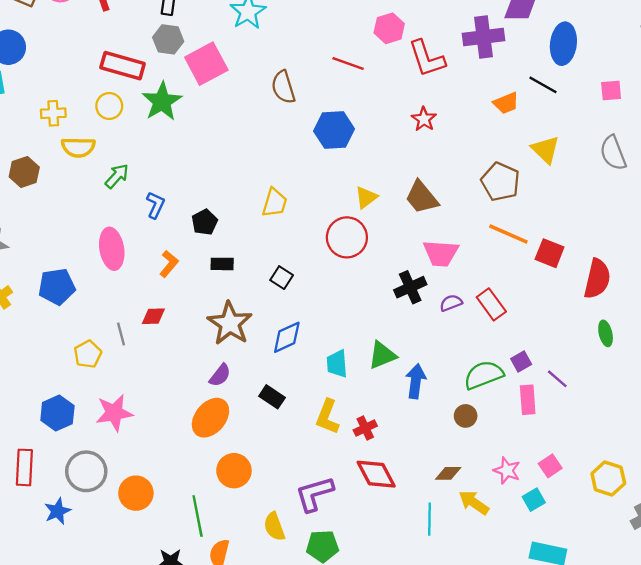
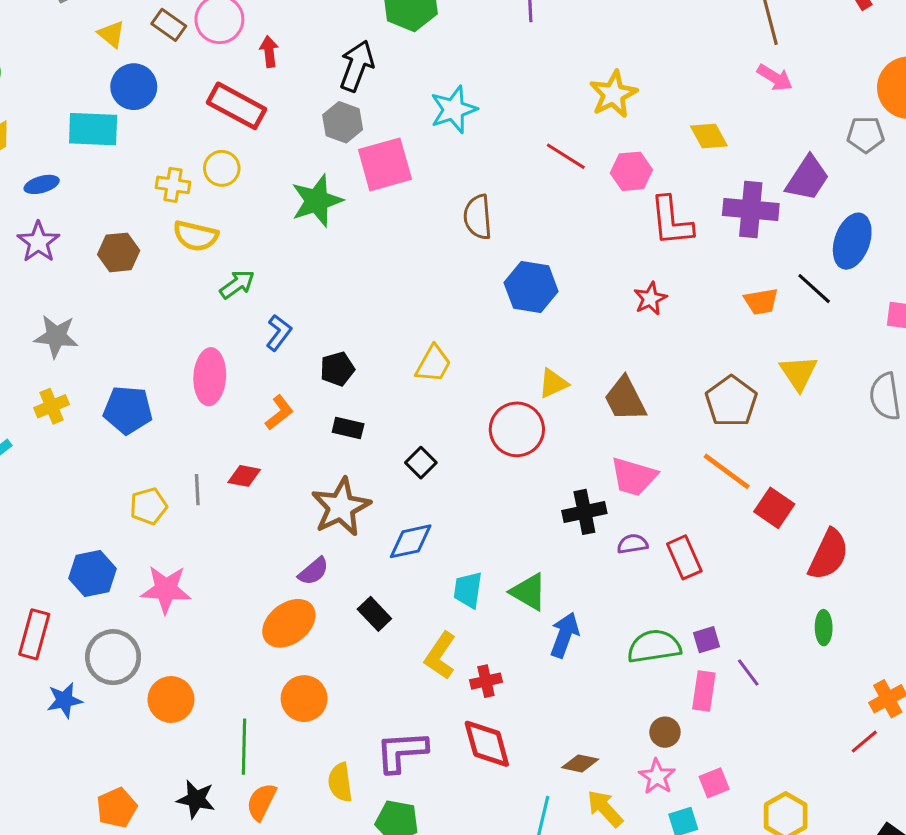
red line: (348, 64) -> (566, 156), moved
red rectangle: (123, 66) -> (237, 106), moved
yellow circle: (109, 106) -> (222, 168), moved
green triangle: (382, 355) -> (529, 592), turned 40
brown circle: (466, 416) -> (665, 732), moved

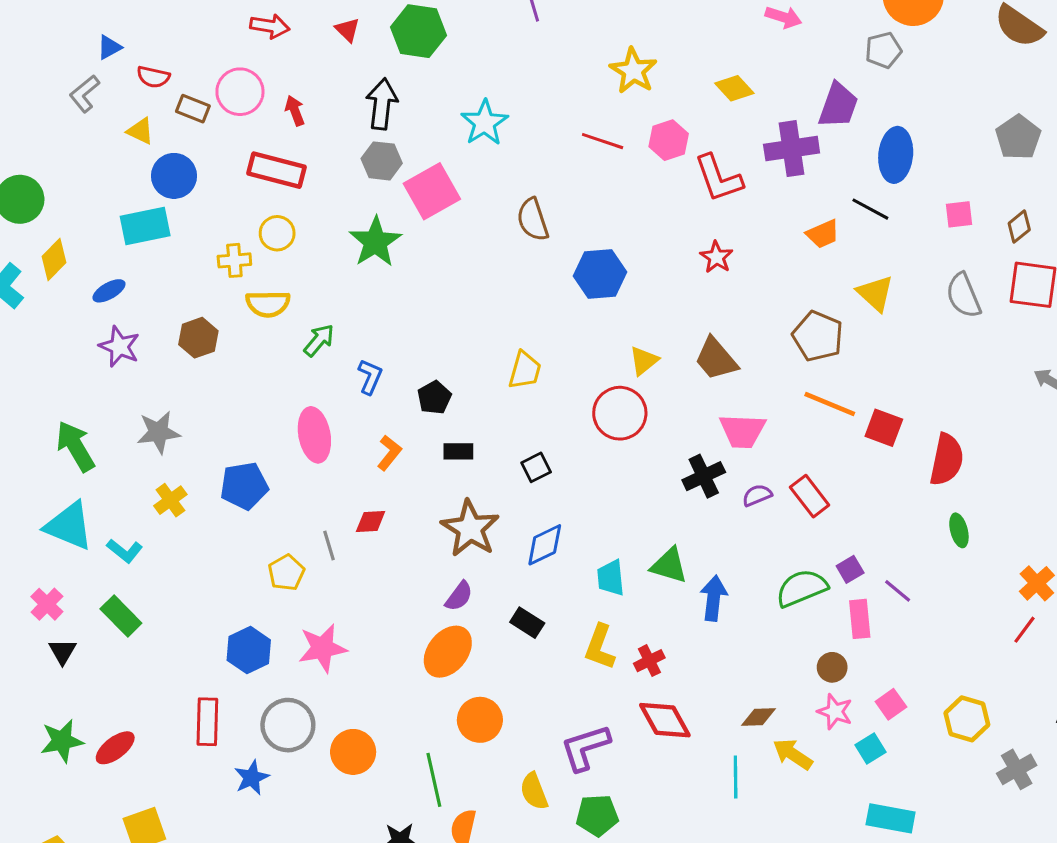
black square: (421, 463) -> (536, 467), turned 32

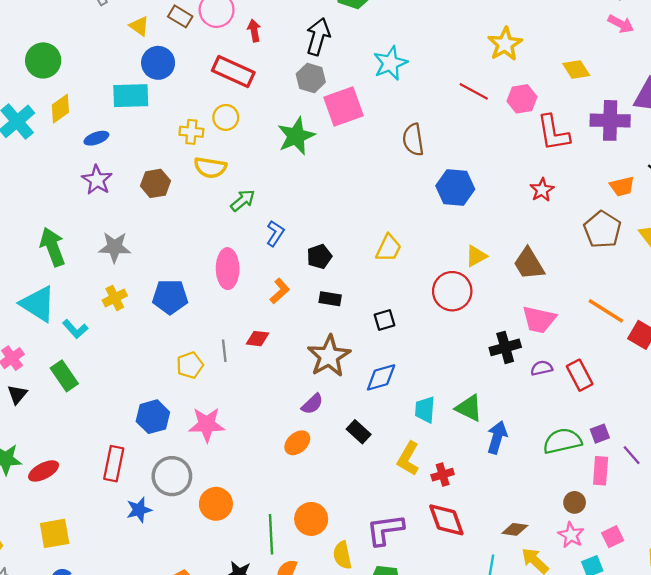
brown pentagon: (818, 336) -> (602, 230), moved
orange ellipse: (448, 652) -> (297, 443), size x0.7
orange circle: (480, 720) -> (311, 519), moved

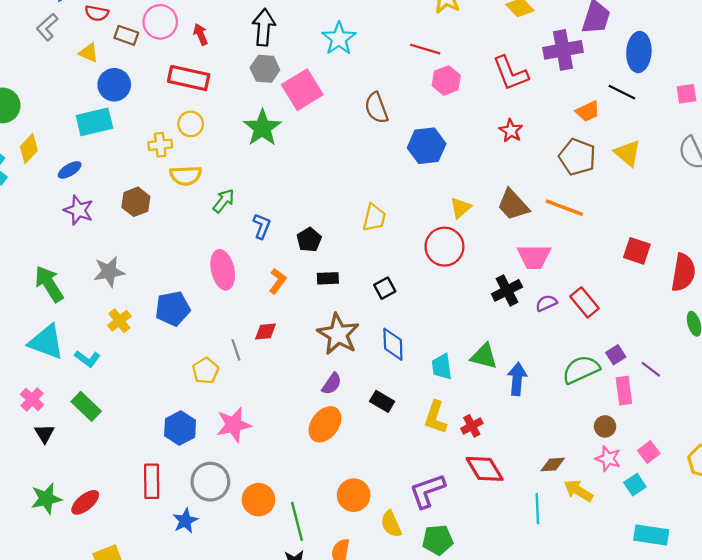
pink hexagon: (522, 99) -> (446, 81), moved
orange line: (606, 311) -> (564, 208), moved
blue diamond: (381, 377) -> (393, 344), turned -64
orange ellipse: (297, 443) -> (325, 424), size x1.4
green line: (271, 534) -> (297, 521), moved

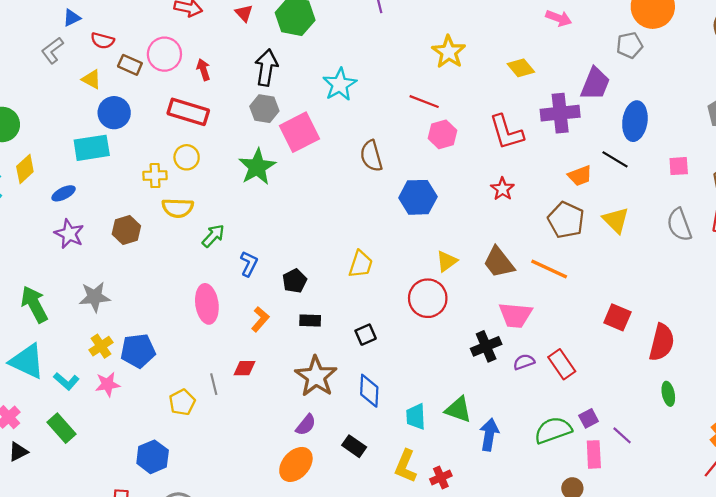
blue pentagon: (173, 309) -> (138, 351), moved
pink star: (234, 425) -> (108, 384), moved, size x0.7
black triangle: (44, 434) -> (18, 452), turned 30

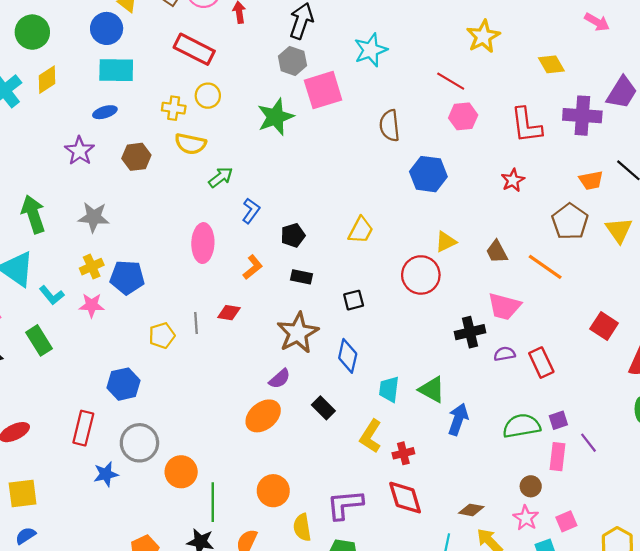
red rectangle: (188, 112) -> (194, 49), moved
blue circle: (114, 113) -> (107, 28), moved
blue ellipse: (64, 193) -> (105, 112), moved
brown trapezoid: (499, 262) -> (497, 252), size x0.7

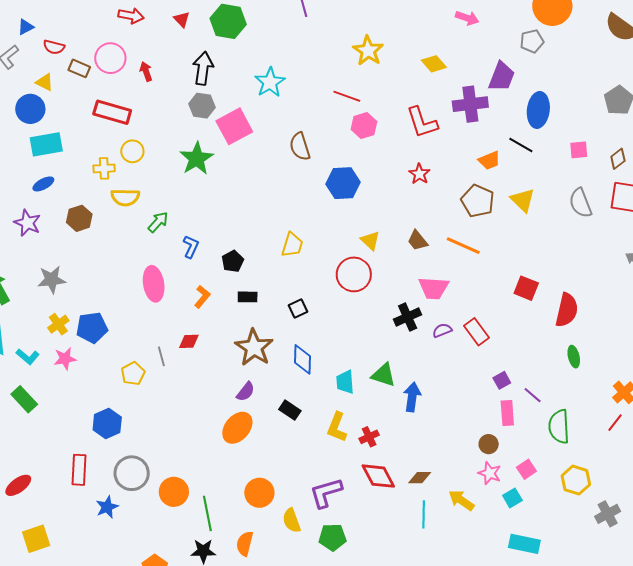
yellow triangle: (446, 242) -> (370, 241), turned -40
green semicircle: (522, 426) -> (559, 427), moved, turned -72
brown diamond: (471, 510) -> (420, 478), moved

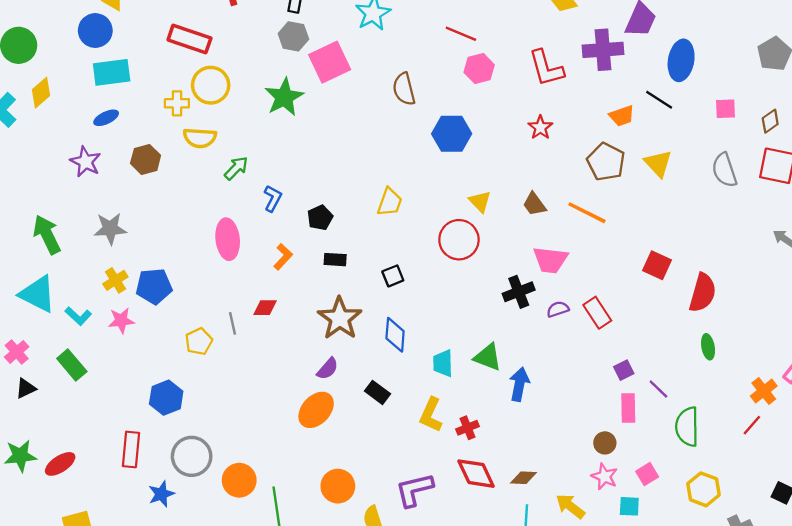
yellow circle: (132, 151) -> (211, 85), size x1.4
cyan square: (512, 498) -> (629, 506), turned 30

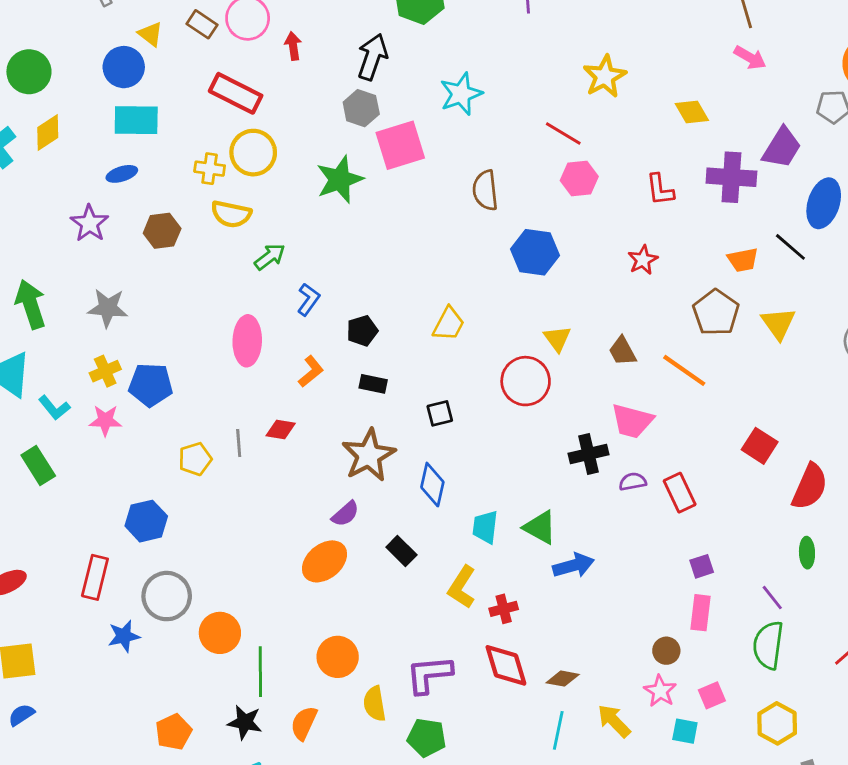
red L-shape: (546, 68) -> (660, 190), size x0.7
blue arrow: (519, 384) -> (573, 565), turned 56
purple line: (658, 389) -> (772, 598), moved

